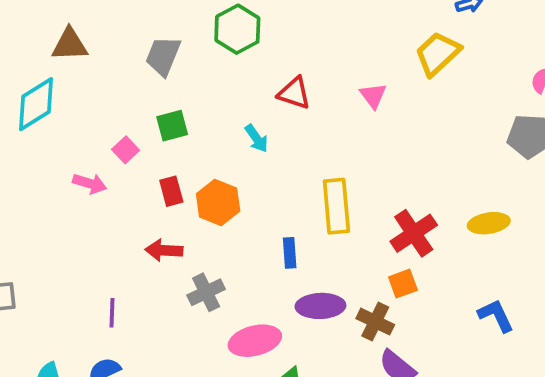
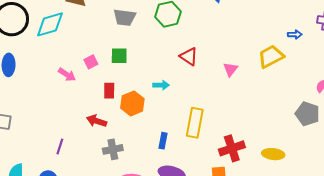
gray trapezoid: (163, 56) -> (125, 17), turned -120
cyan arrow: (257, 138) -> (161, 85), moved, turned -70

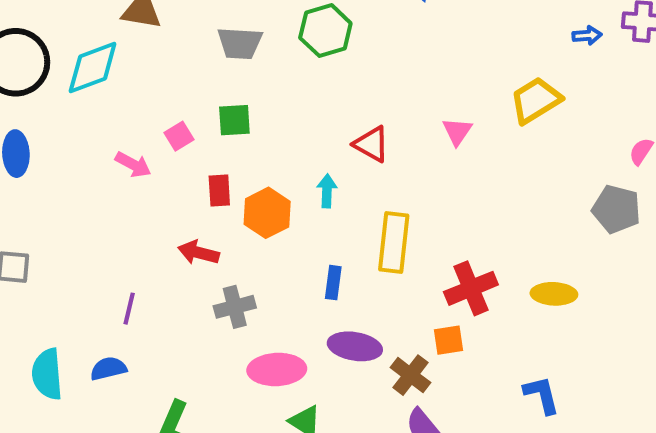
blue arrow: (295, 35) -> (587, 35), moved
red triangle: (189, 56) -> (371, 144), moved
cyan arrow: (161, 85) -> (327, 191), moved, turned -84

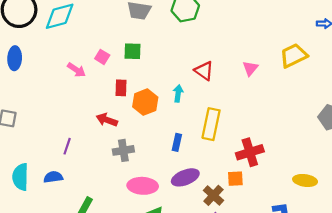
pink square: (179, 136) -> (102, 57), turned -32
yellow ellipse: (554, 294) -> (305, 180), moved
purple ellipse: (355, 346) -> (185, 177), turned -36

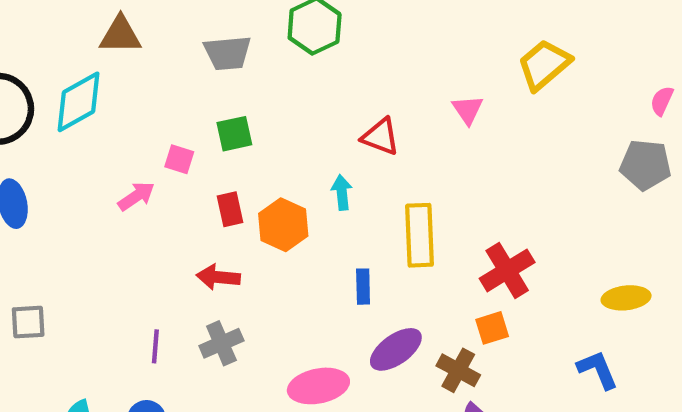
pink arrow: (76, 70) -> (136, 196), turned -54
gray cross: (123, 150) -> (221, 343), moved

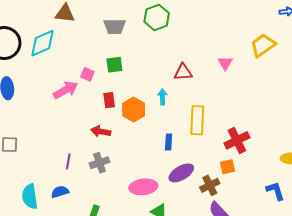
red triangle: (381, 137) -> (183, 72), turned -30
pink arrow: (136, 196) -> (66, 90), size x1.4
brown cross: (458, 370) -> (210, 185), turned 30

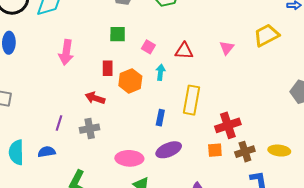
pink square: (87, 74) -> (148, 47), moved
pink arrow: (66, 90) -> (66, 52), turned 120
brown cross: (210, 185) -> (245, 152), moved

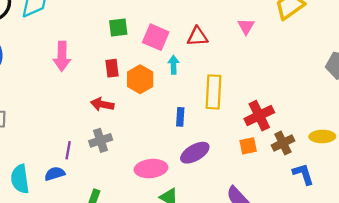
pink square: (148, 47) -> (156, 37), size x1.6
purple line: (59, 123) -> (68, 150), moved

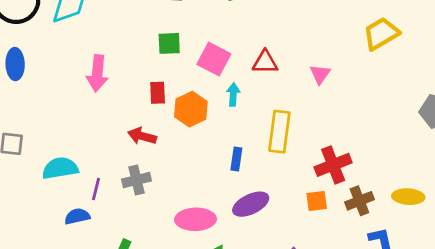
pink triangle: (246, 26) -> (320, 74), moved
cyan semicircle: (20, 179) -> (60, 168), moved, turned 84

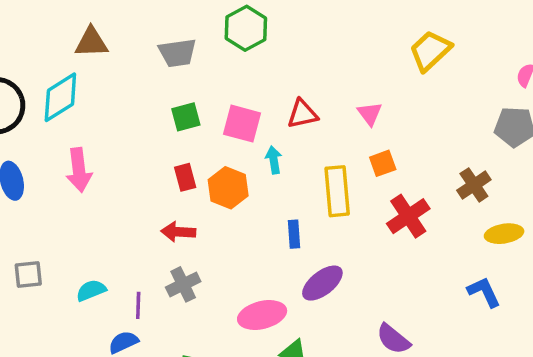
pink arrow: (97, 73) -> (79, 170), moved
cyan semicircle: (60, 168) -> (91, 290), size x0.7
orange square: (317, 201) -> (383, 163), moved
brown cross: (359, 201) -> (474, 185), moved

